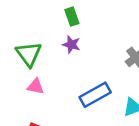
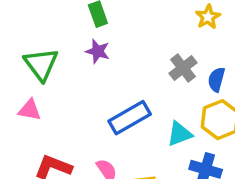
pink triangle: (36, 86) -> (30, 110), moved

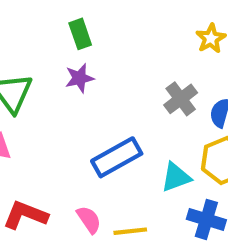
purple star: (98, 51) -> (79, 78), turned -30

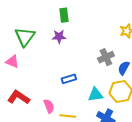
blue rectangle: (117, 157) -> (69, 79), size x0.6

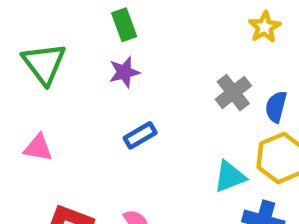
green triangle: (25, 37) -> (44, 63), moved
blue rectangle: (69, 79) -> (140, 135), moved

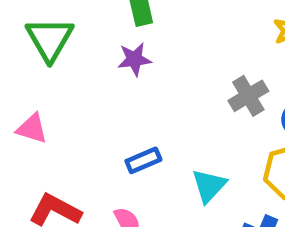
blue rectangle: (140, 135) -> (143, 160), moved
cyan triangle: (230, 177) -> (209, 186), moved, turned -33

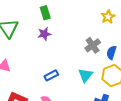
cyan triangle: (209, 186) -> (85, 75), moved

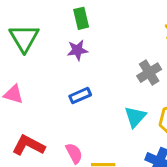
blue rectangle: (51, 75) -> (80, 96), moved

